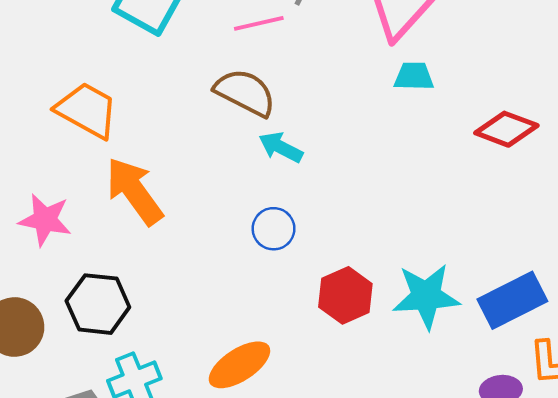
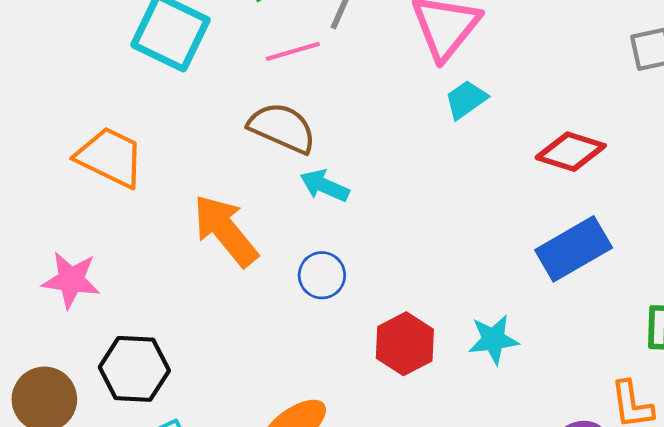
cyan trapezoid: (414, 76) -> (466, 100), turned -33
orange arrow: (134, 191) -> (226, 230), moved
cyan star: (426, 296) -> (493, 340), size x0.7
blue rectangle: (512, 300) -> (574, 249), moved

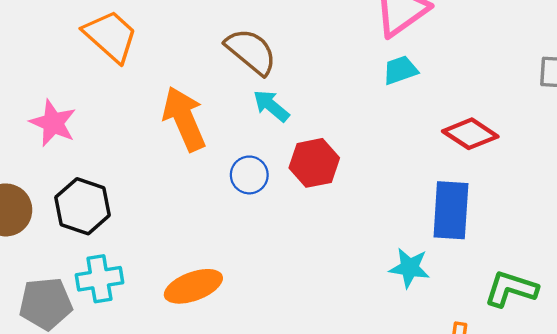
blue rectangle: (574, 249) -> (451, 210), turned -72
cyan star: (493, 340) -> (409, 268), moved
red hexagon: (405, 344) -> (314, 163), moved

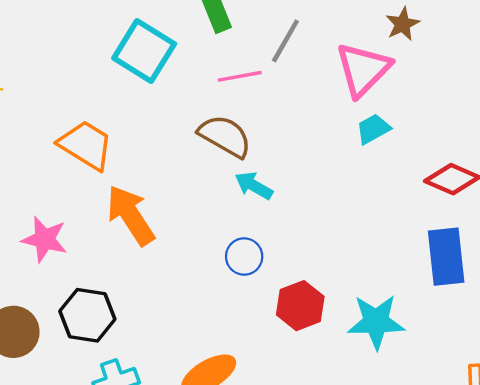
orange arrow: (184, 119) -> (131, 215), moved
red hexagon: (314, 163) -> (300, 306), moved
cyan star: (409, 268) -> (376, 322), moved, size x1.4

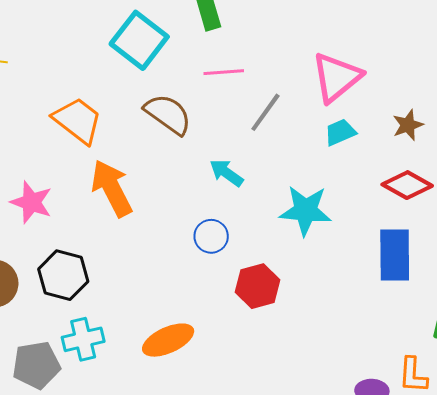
brown star: (403, 24) -> (408, 125), moved
gray line: (285, 41) -> (265, 112), moved
brown semicircle: (225, 136) -> (168, 114), moved
cyan star: (376, 322) -> (306, 211), moved

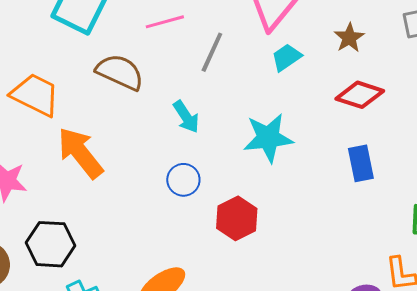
cyan arrow: (226, 173) -> (186, 117), turned -148
blue rectangle: (395, 255) -> (361, 163), size x0.7

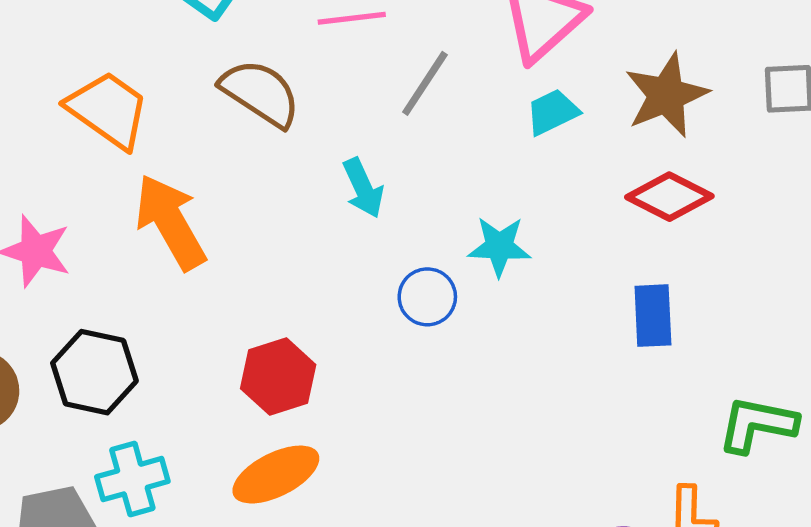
brown star: (349, 38) -> (666, 95), size x1.6
cyan star: (268, 138) -> (499, 246), size x0.7
blue circle: (183, 180) -> (427, 297), moved
red hexagon: (237, 218) -> (278, 377), moved

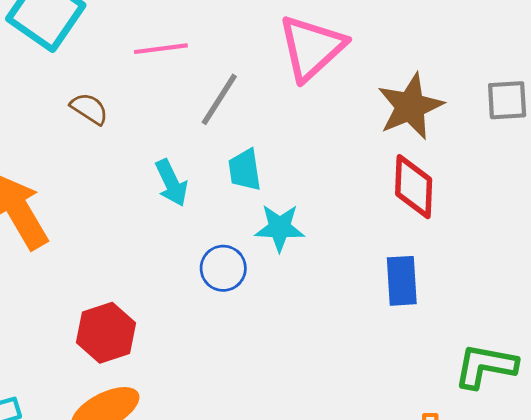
brown semicircle: (260, 93) -> (89, 109), size x0.6
cyan trapezoid: (552, 112) -> (245, 170), moved, turned -72
red diamond: (669, 197) -> (414, 187), turned 66

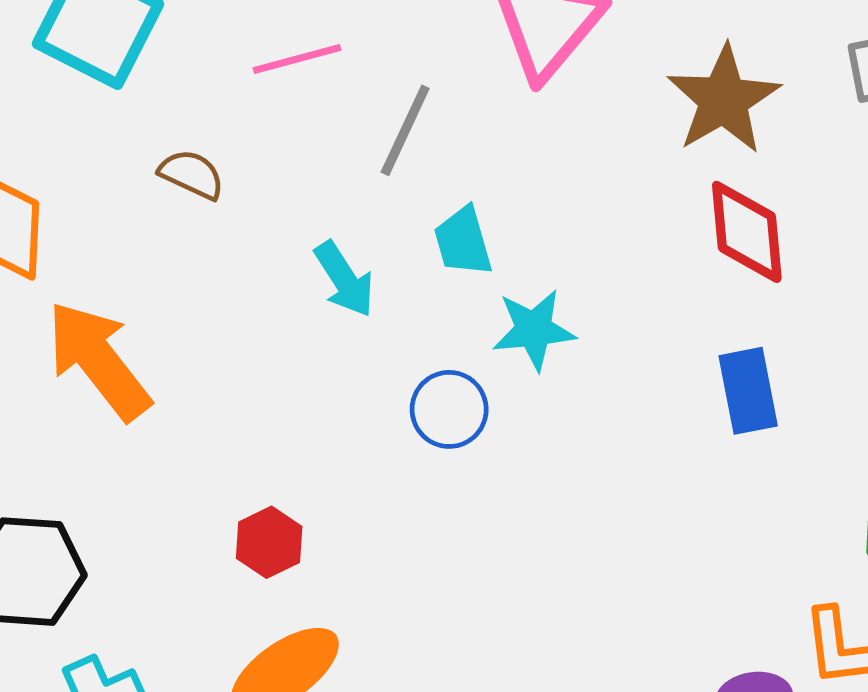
red hexagon: (106, 333) -> (269, 542), size x0.7

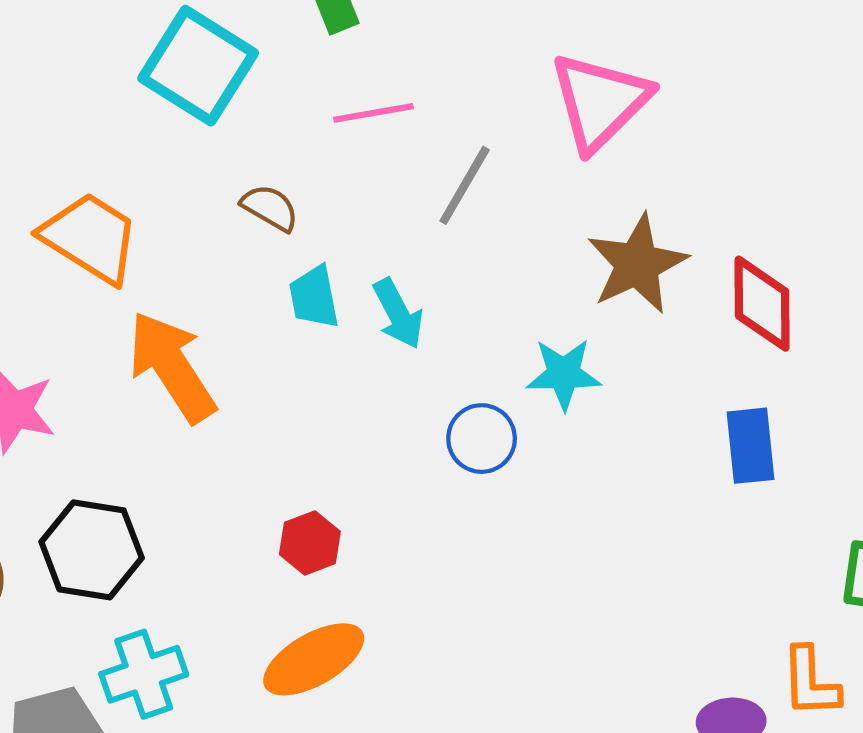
brown star: (724, 100) -> (637, 264), moved
cyan trapezoid: (463, 241) -> (314, 297), moved

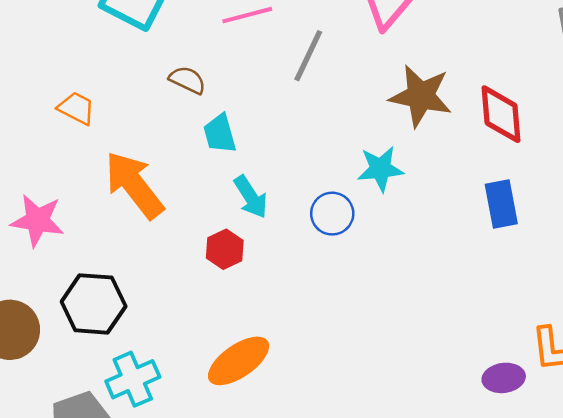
orange trapezoid: (90, 238) -> (76, 108), size x0.6
brown star: (637, 264) -> (421, 96), turned -30
cyan arrow: (398, 314) -> (251, 197), moved
red hexagon: (310, 543) -> (225, 249), moved

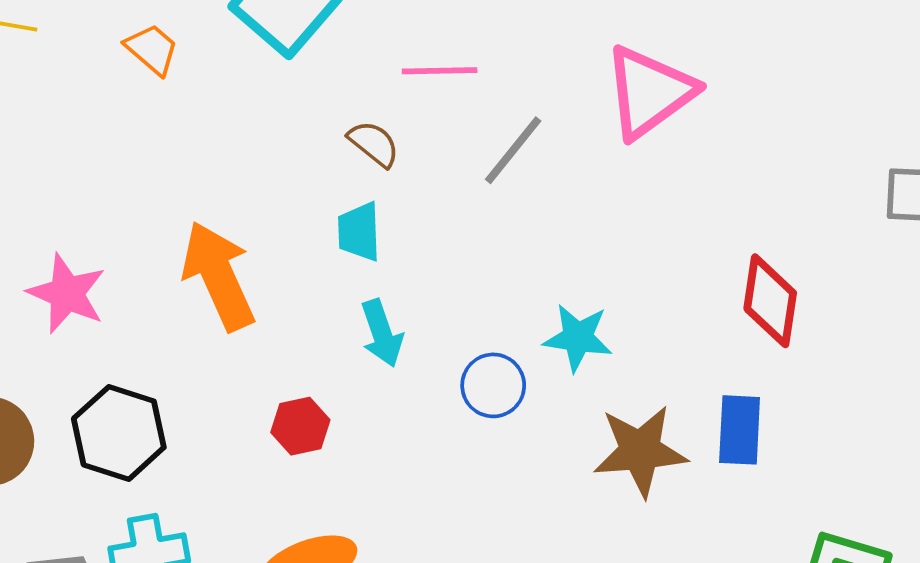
brown semicircle: (187, 80) -> (374, 144), moved
brown star: (421, 96) -> (640, 451), moved, turned -30
orange trapezoid: (76, 108) -> (152, 49), moved
red hexagon: (225, 249) -> (300, 426), moved

